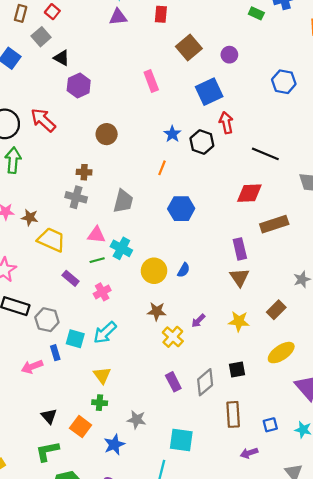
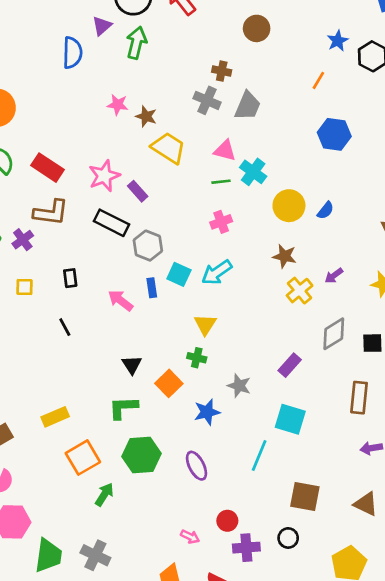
gray trapezoid: (123, 201) -> (248, 106), moved
purple rectangle: (71, 278) -> (138, 191), moved
pink arrow: (32, 367) -> (121, 300), turned 50
purple rectangle: (173, 382) -> (290, 365), moved, turned 60
gray diamond: (205, 382) -> (334, 334), moved

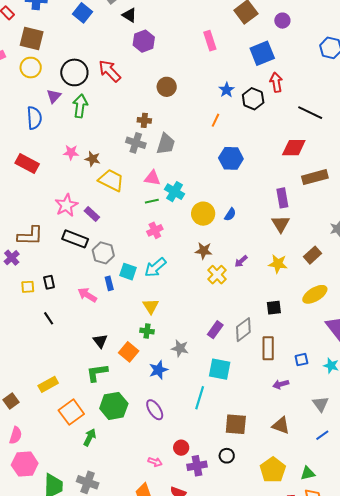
red rectangle: (47, 168) -> (27, 163), moved
yellow square: (24, 287) -> (28, 287), moved
gray diamond: (334, 334) -> (243, 330), moved

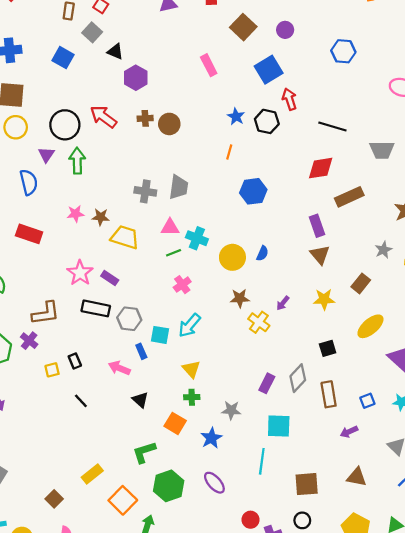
brown cross: (144, 120) -> (145, 118), moved
black triangle: (100, 341) -> (140, 400), moved

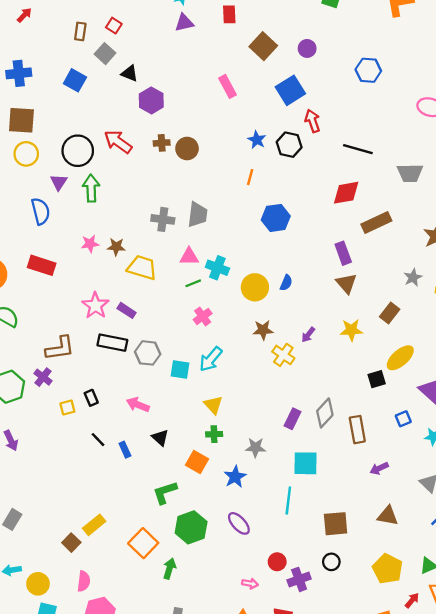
black square: (328, 348) -> (377, 379), moved
blue rectangle: (141, 351) -> (125, 450), moved
blue square: (367, 401) -> (403, 419), moved
yellow rectangle: (92, 474) -> (94, 525), moved

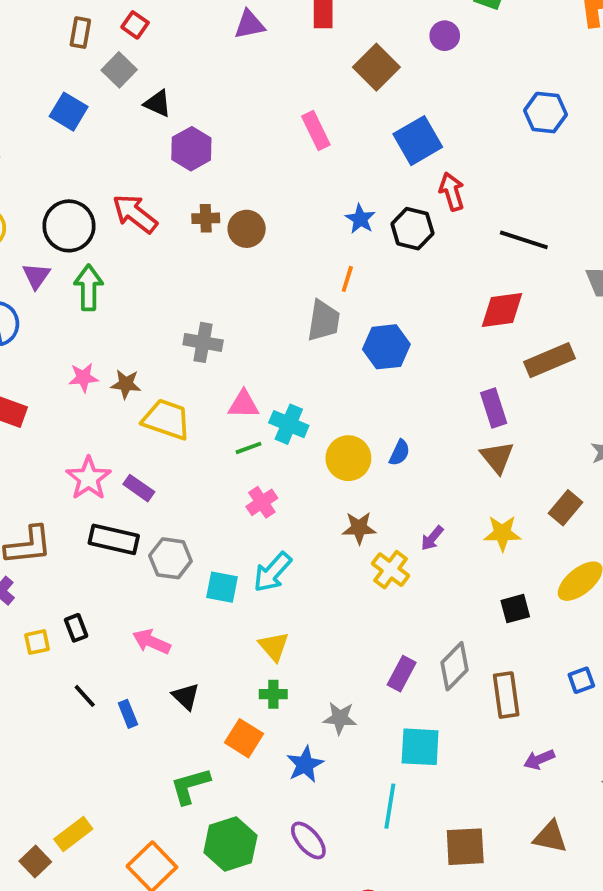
purple circle: (307, 48) -> (445, 36), moved
gray trapezoid: (198, 214) -> (324, 321), moved
black square: (377, 379) -> (515, 609), moved

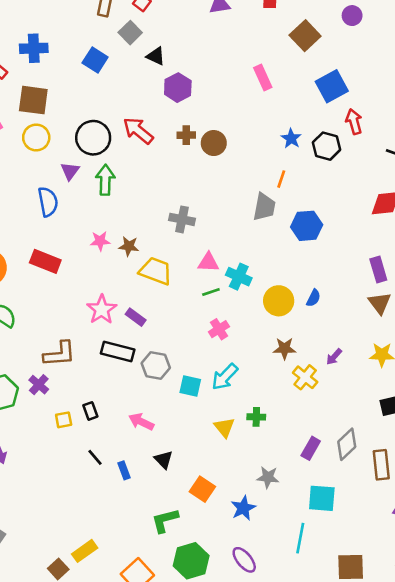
green cross: (273, 694) -> (256, 417), moved

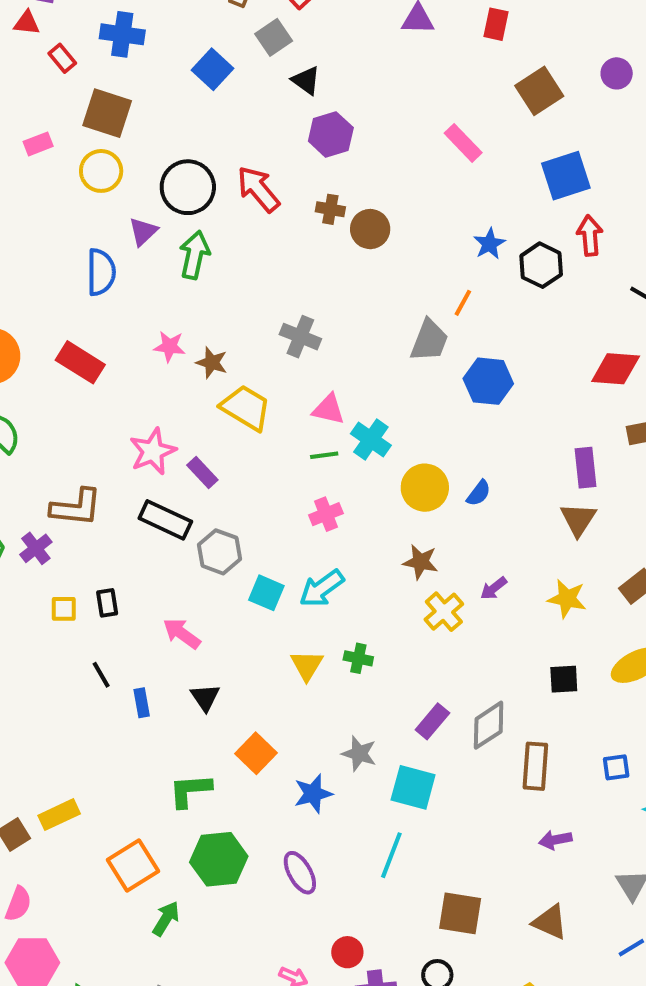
pink rectangle: (263, 78) -> (463, 143), turned -30
cyan square: (322, 498) -> (413, 787), moved

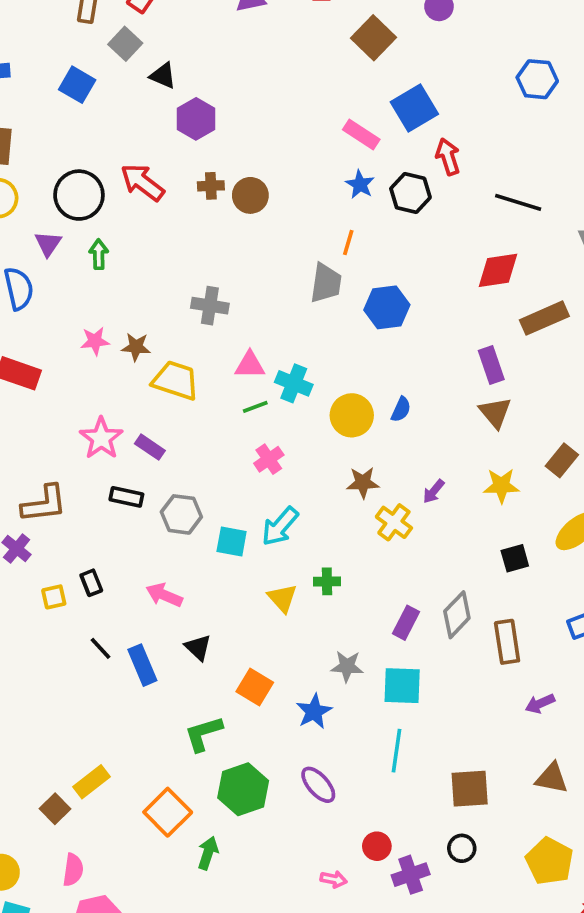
pink rectangle: (463, 143) -> (361, 135), moved
green arrow: (194, 255) -> (99, 254), size x0.7
black rectangle: (165, 520) -> (126, 497), size x0.7
blue rectangle: (142, 703) -> (142, 665), size x1.5

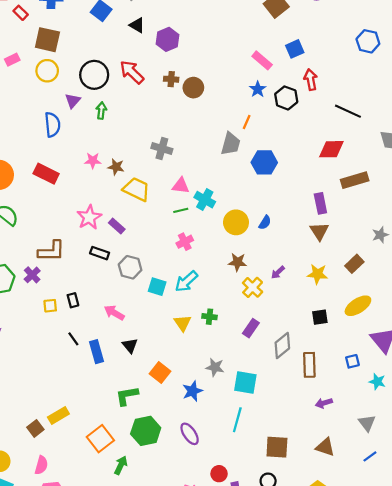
black triangle: (163, 76) -> (137, 25), moved
blue square: (414, 108) -> (295, 49), size x0.7
purple rectangle: (406, 623) -> (251, 328), moved

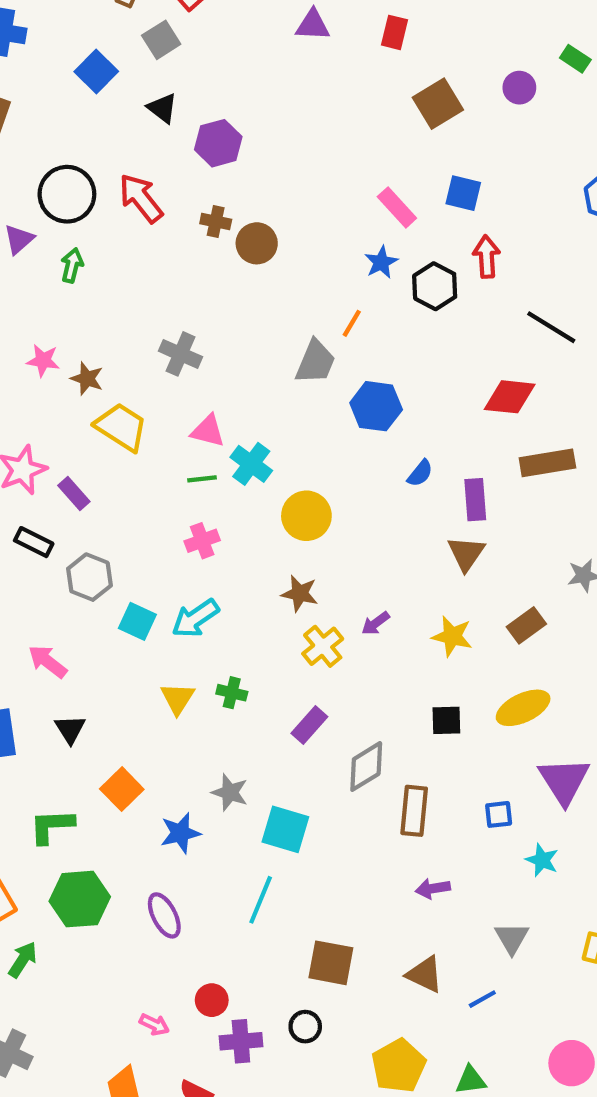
blue square: (295, 49) -> (463, 193), turned 30
blue semicircle: (265, 222) -> (420, 473), moved
blue line: (370, 456) -> (482, 999), moved

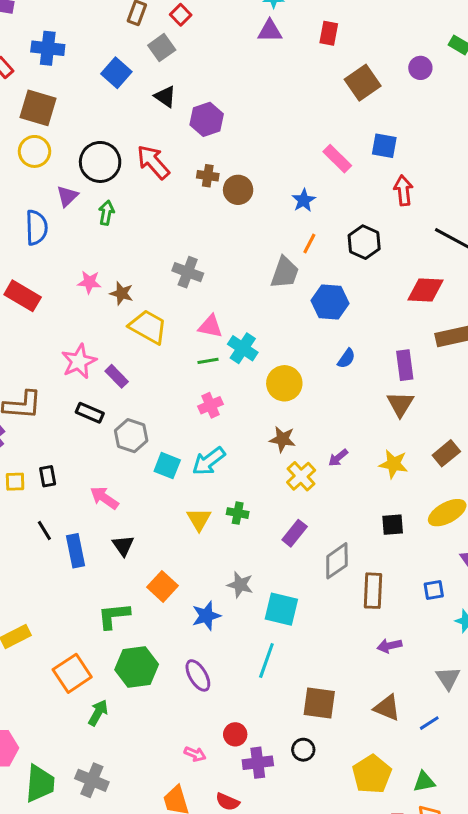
blue star: (381, 262) -> (304, 200), moved
black hexagon: (435, 286) -> (364, 242), moved
blue semicircle: (420, 473) -> (346, 358), moved

